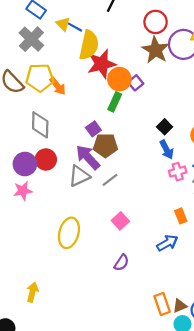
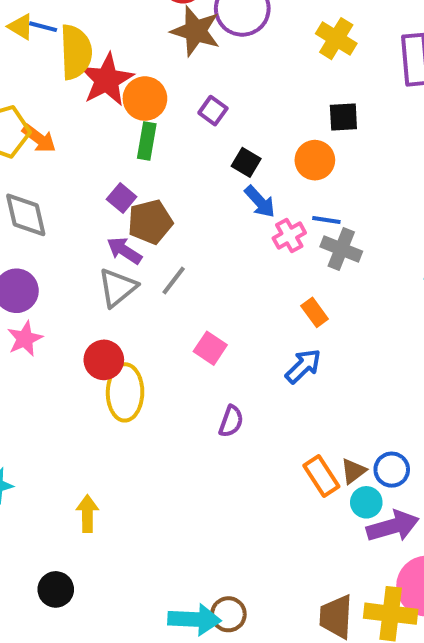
purple square: (136, 83) -> (213, 111), moved
purple arrow: (88, 157) -> (124, 251), size x0.7
red circle: (46, 159) -> (104, 360), moved

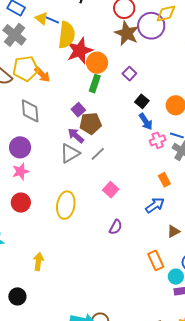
red circle: (104, 360) -> (21, 203), moved
brown triangle: (353, 471) -> (173, 231), moved

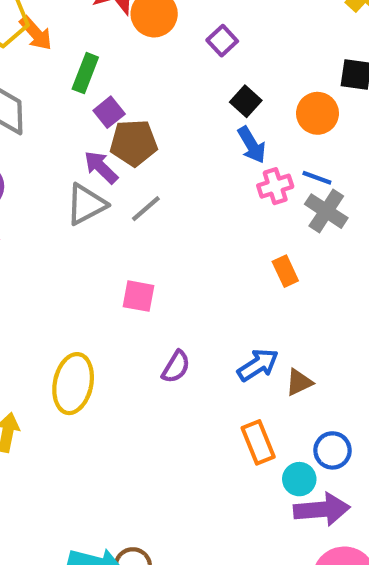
green rectangle: (95, 84) -> (85, 73), moved
pink square: (111, 190) -> (139, 296), moved, turned -35
yellow ellipse: (66, 205) -> (73, 384), moved
blue arrow: (155, 205) -> (258, 365), moved

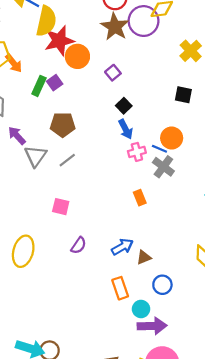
purple square: (109, 112) -> (55, 83), moved
orange circle: (318, 113) -> (172, 138), moved
purple arrow: (101, 167) -> (17, 136), moved
gray triangle: (86, 204) -> (35, 156), turned -30
blue circle: (332, 450) -> (162, 285), moved

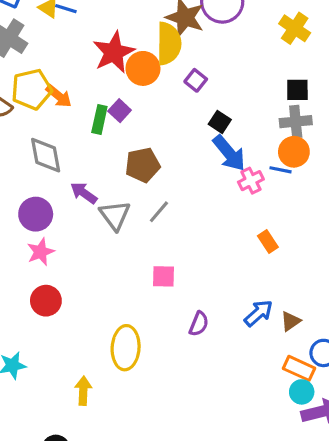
yellow semicircle: (46, 21) -> (169, 44), moved
blue arrow: (126, 129) -> (229, 153), size x1.4
gray cross: (163, 167) -> (296, 122), moved, turned -30
orange rectangle: (120, 288) -> (299, 368), moved, turned -35

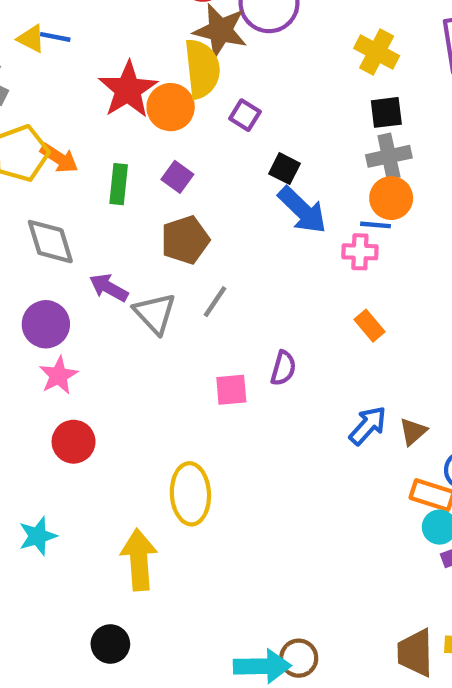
yellow cross: (295, 28) -> (377, 52), moved
purple square: (120, 111) -> (177, 177), moved
pink cross: (251, 181) -> (360, 252), moved, turned 35
purple semicircle: (199, 324) -> (283, 368), moved
yellow arrow: (83, 391) -> (139, 560), size x1.5

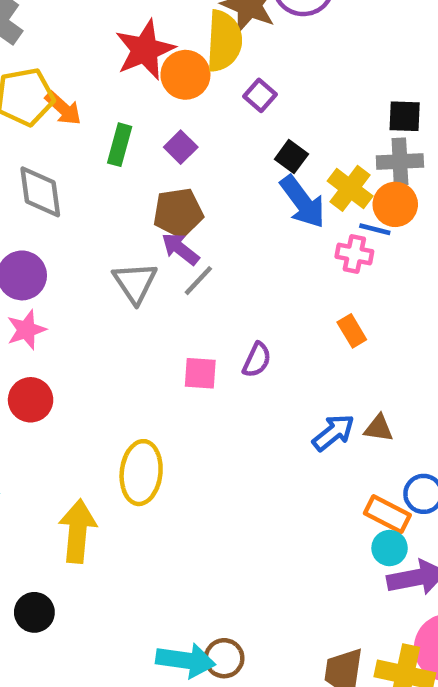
yellow cross: (377, 52) -> (350, 188), moved
purple arrow: (109, 288) -> (180, 249), moved
brown triangle: (413, 432) -> (379, 428), moved, turned 40

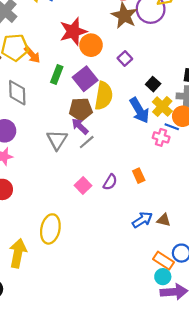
yellow semicircle: (224, 41) -> (104, 96), moved
purple square: (181, 147) -> (85, 79), size x1.6
black square: (291, 157) -> (153, 84), moved
orange rectangle: (352, 331) -> (139, 176), moved
pink square: (200, 373) -> (83, 185), turned 35

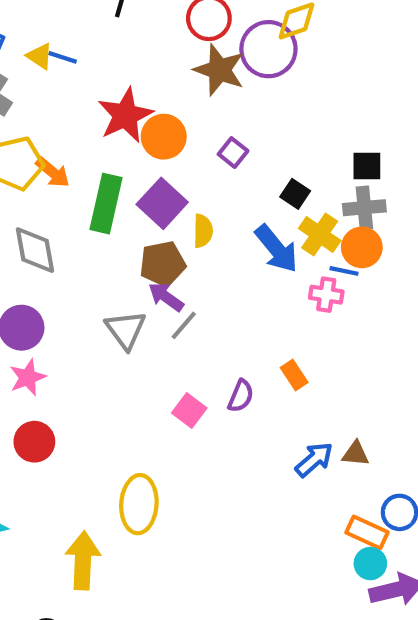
green rectangle: (57, 75) -> (106, 204), size x1.5
yellow semicircle: (104, 96) -> (203, 231), size x0.6

